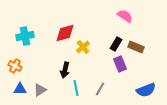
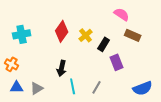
red diamond: (65, 33) -> (62, 31), turned -40
black rectangle: (116, 44) -> (104, 44), moved
yellow cross: (83, 47) -> (86, 35), moved
brown rectangle: (136, 47) -> (133, 35), moved

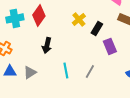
red diamond: (62, 31) -> (39, 15), moved
black arrow: (62, 68) -> (47, 45), moved

